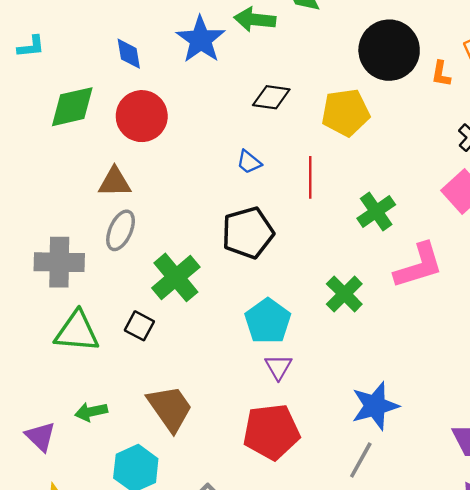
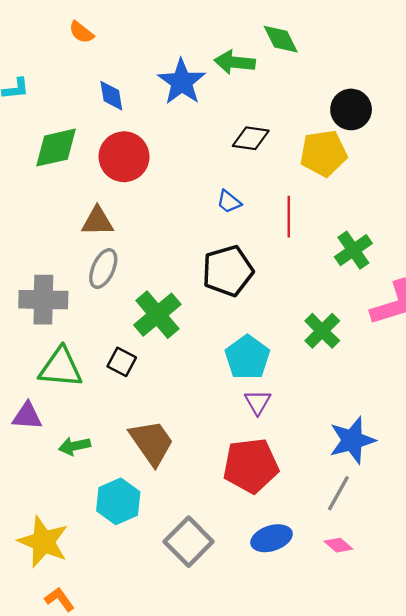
black circle: (389, 50) -> (351, 109), moved, size x0.7
purple triangle: (40, 437) -> (27, 416), moved, turned -40

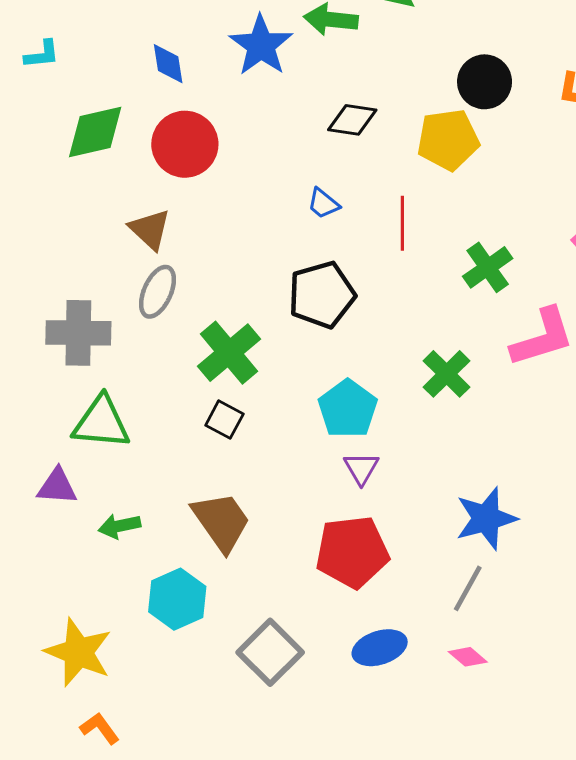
brown triangle: (97, 221) -> (150, 229), turned 44
black square: (122, 362) -> (224, 420), moved

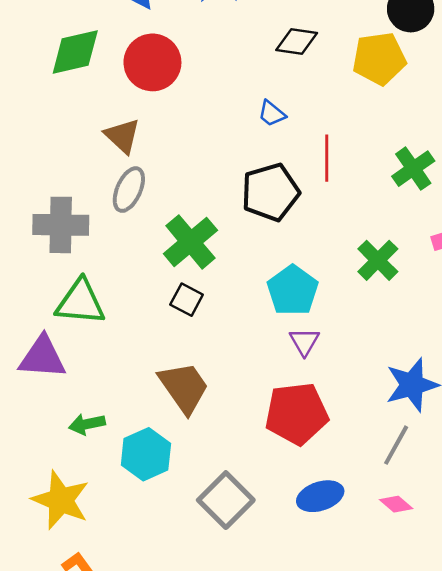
red line: (402, 223) -> (327, 158), moved
purple triangle: (57, 486) -> (42, 357), size x1.4
green arrow: (119, 526) -> (87, 424), moved

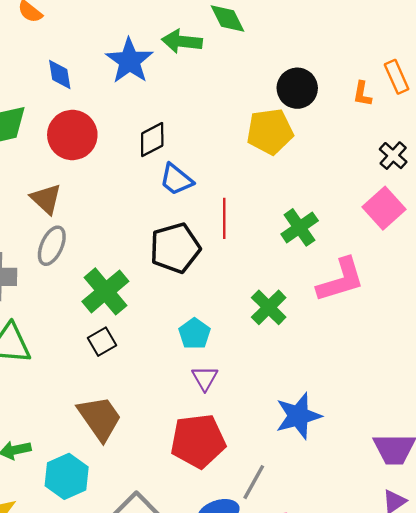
black diamond: (297, 41) -> (152, 140), moved, turned -36
blue trapezoid: (272, 114) -> (176, 180), size x1.4
cyan pentagon: (293, 290) -> (194, 334), size x0.7
black square: (187, 300) -> (102, 342), turned 32
gray line: (396, 445) -> (254, 482), moved

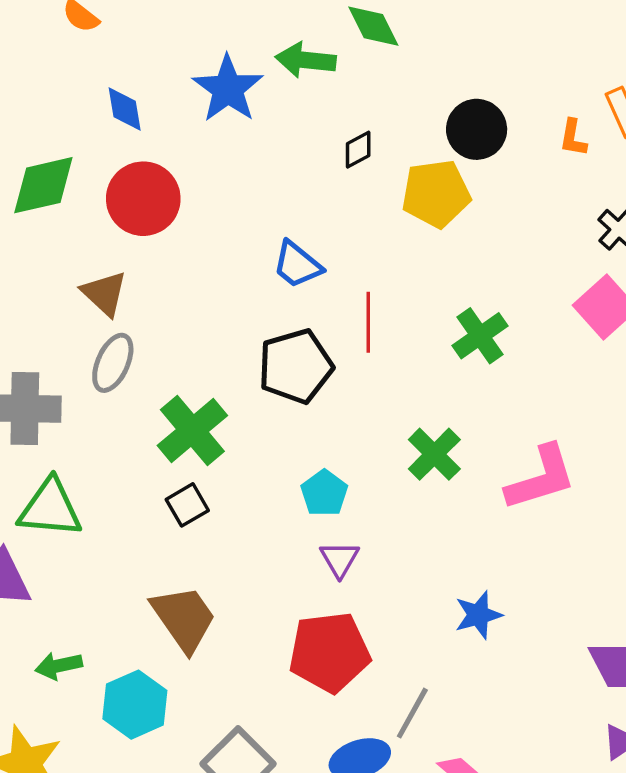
black diamond: (152, 140) -> (358, 150), moved, size x0.7
pink L-shape: (341, 280) -> (541, 478), moved
blue star: (298, 416) -> (478, 615), size x0.7

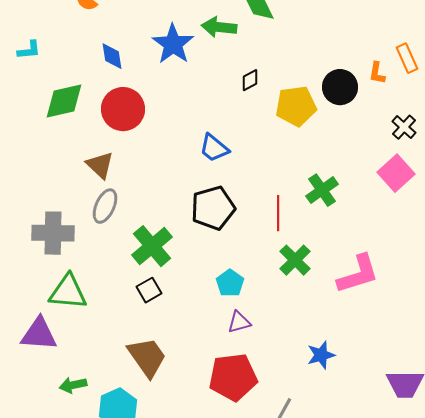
black circle: (477, 129) -> (340, 87), moved
red line: (368, 322) -> (278, 213), moved
purple triangle: (340, 559) -> (239, 322), turned 45

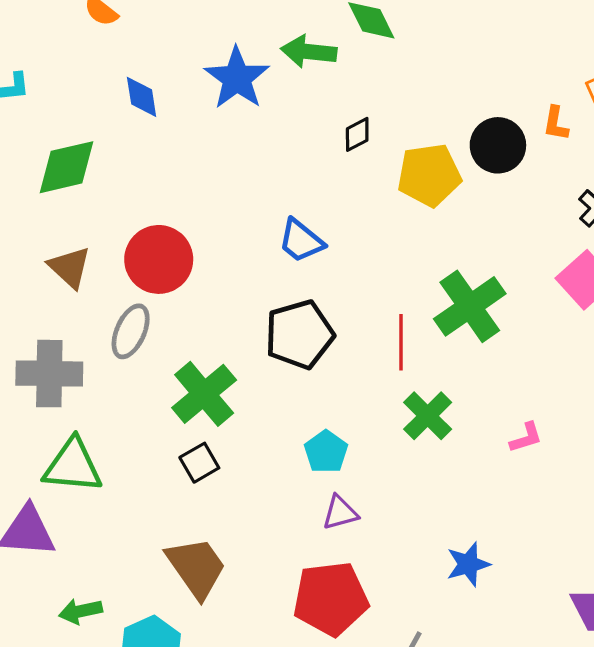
red circle: (123, 109) -> (159, 259), moved
brown triangle: (100, 165) -> (70, 267), moved
green cross: (322, 190) -> (470, 306), size x1.4
pink L-shape: (358, 274) -> (526, 438), size x0.5

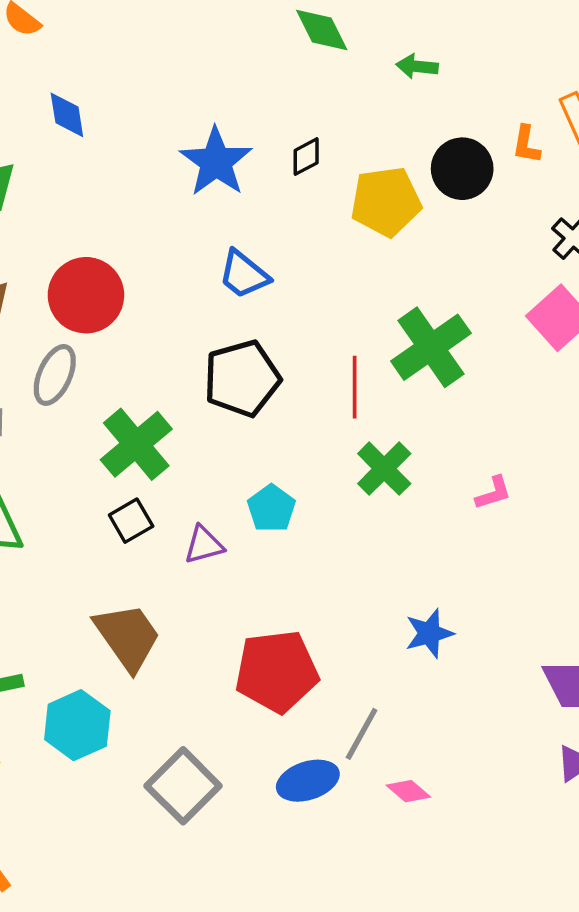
green arrow: (309, 52) -> (417, 66), moved, size x0.7
blue star: (237, 78) -> (216, 162), moved
purple triangle: (340, 513) -> (204, 545), moved

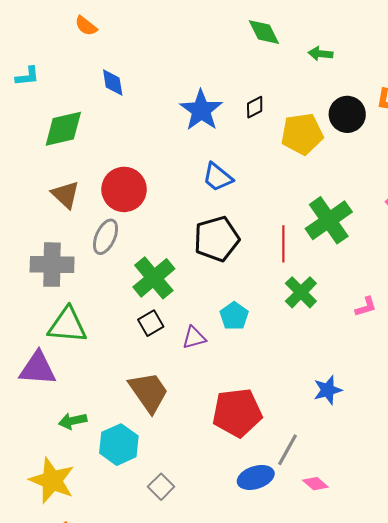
gray square: (183, 786) -> (161, 487), moved, size x0.6

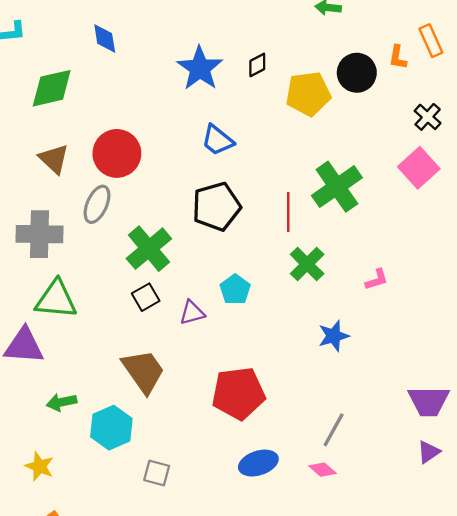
blue star: (328, 390) -> (334, 336), moved
gray line: (288, 450) -> (334, 430), moved
yellow star: (52, 481) -> (39, 466), size x0.6
gray square: (161, 487) -> (157, 473), turned -30

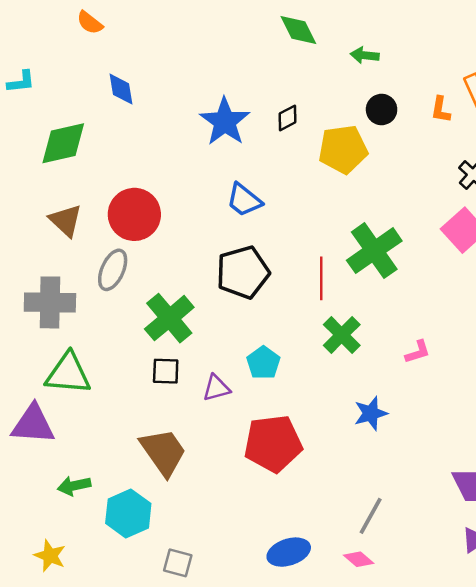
black circle: (357, 73) -> (382, 110), moved, size x0.7
black square: (146, 297) -> (166, 371), turned 32
red pentagon: (238, 393) -> (273, 444), moved

